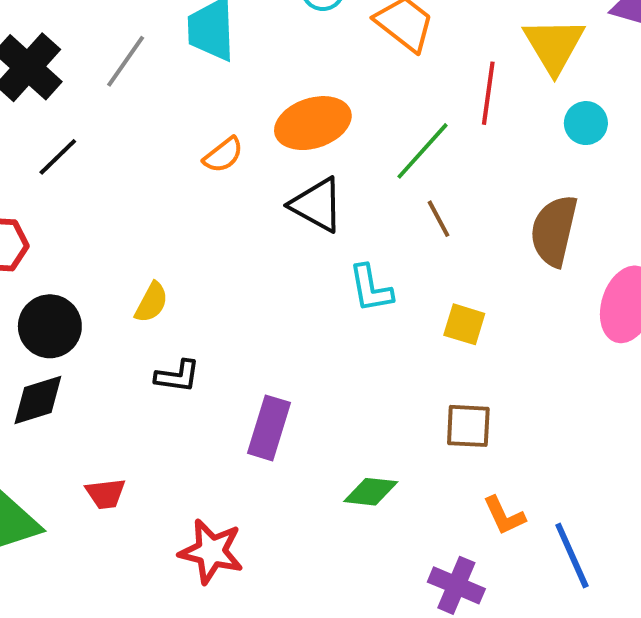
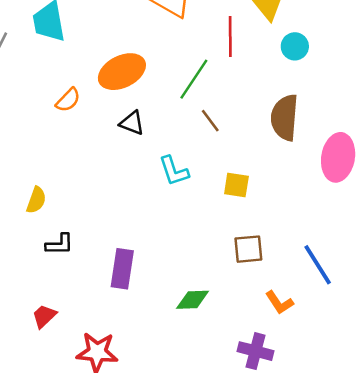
black triangle: (317, 205) -> (132, 123), size x0.7
red trapezoid: (106, 494) -> (44, 316), moved, turned 152
blue line: (572, 555) -> (318, 265), moved

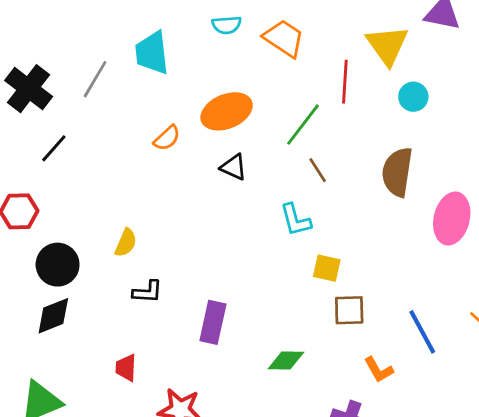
cyan L-shape: (174, 171) -> (295, 220), moved
yellow square: (236, 185) -> (327, 268), moved
red trapezoid: (44, 316) -> (126, 368), turned -48

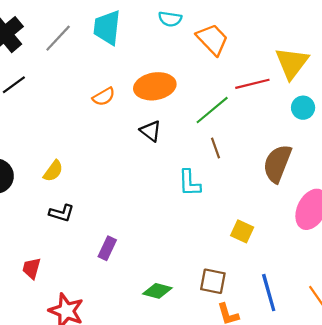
red line: (345, 82) -> (252, 84), turned 60
yellow square: (327, 268) -> (242, 231), moved
brown square: (349, 310) -> (213, 281), moved
purple rectangle: (213, 322) -> (107, 248), size x0.7

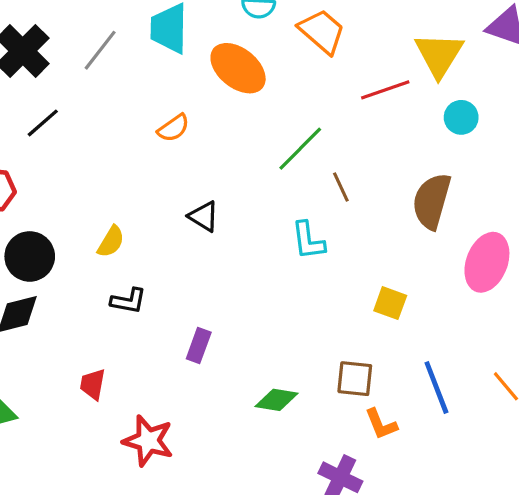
orange ellipse: (155, 86) -> (238, 68), moved, turned 54
green line: (212, 110) -> (300, 149), moved
black triangle: (151, 131) -> (204, 216), moved

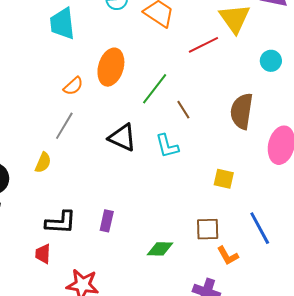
gray line: (100, 50) -> (64, 126), moved
orange ellipse: (238, 68) -> (111, 67), moved, turned 75
cyan circle: (461, 117) -> (271, 61), moved
black triangle: (204, 216) -> (122, 137), moved, size x1.4
black L-shape: (128, 301) -> (61, 222), moved, size x1.4

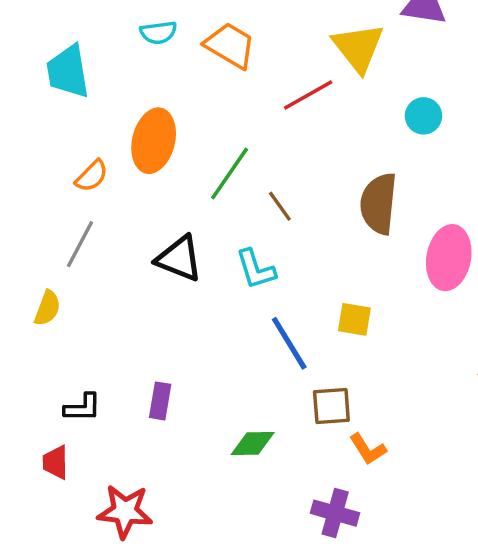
black L-shape: (61, 222) -> (82, 408), size x0.7
blue line: (260, 228) -> (289, 343), moved

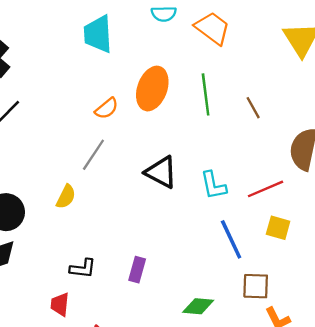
red line: (308, 95) -> (265, 189), moved
green line: (230, 173) -> (206, 94), moved, turned -48
brown line: (280, 206) -> (253, 108), moved

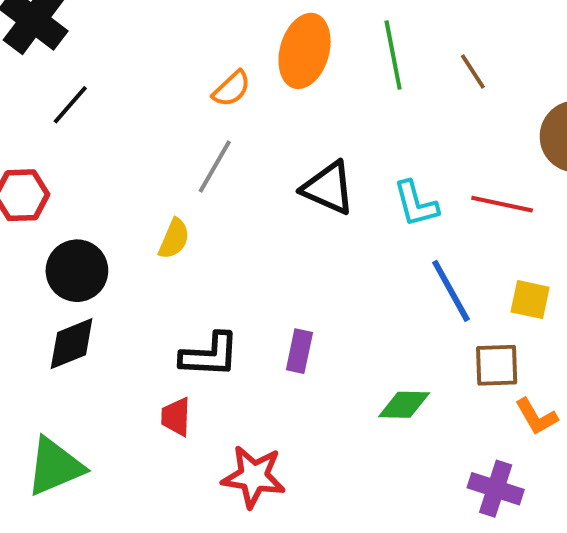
red line: (265, 189) -> (502, 204), turned 39
yellow square: (278, 228) -> (530, 300), moved
black L-shape: (83, 268) -> (210, 355), size x1.4

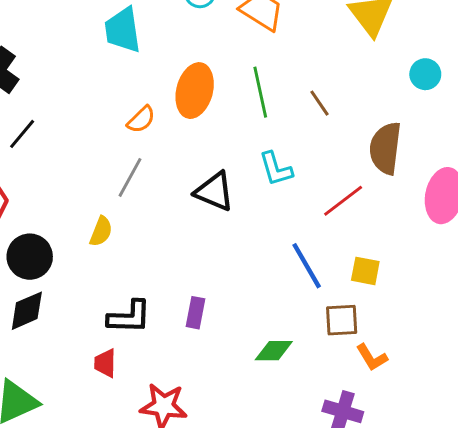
cyan L-shape: (416, 204) -> (276, 169), moved
red line: (502, 204) -> (343, 201), turned -48

